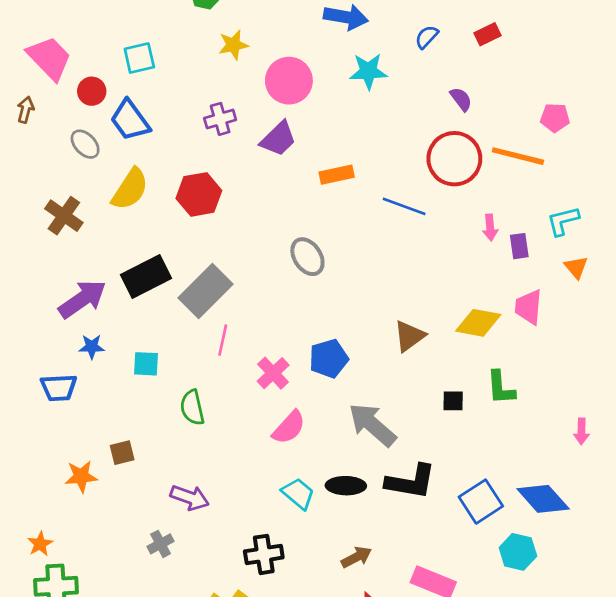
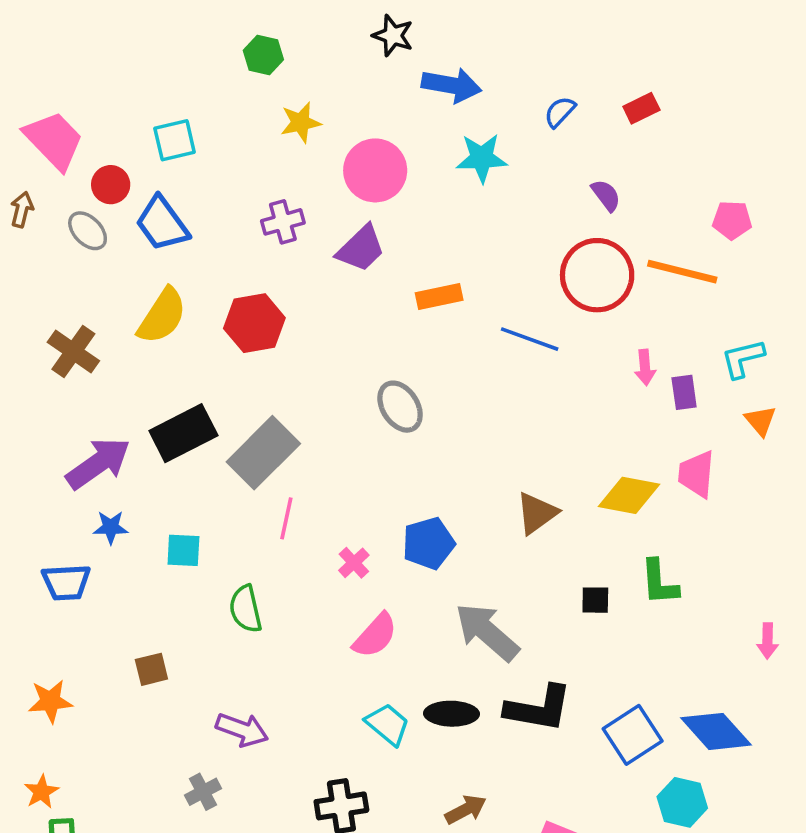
gray ellipse: (85, 144) -> (88, 231), moved
pink cross: (273, 373) -> (354, 563), size x0.7
orange star: (81, 476) -> (50, 701), moved

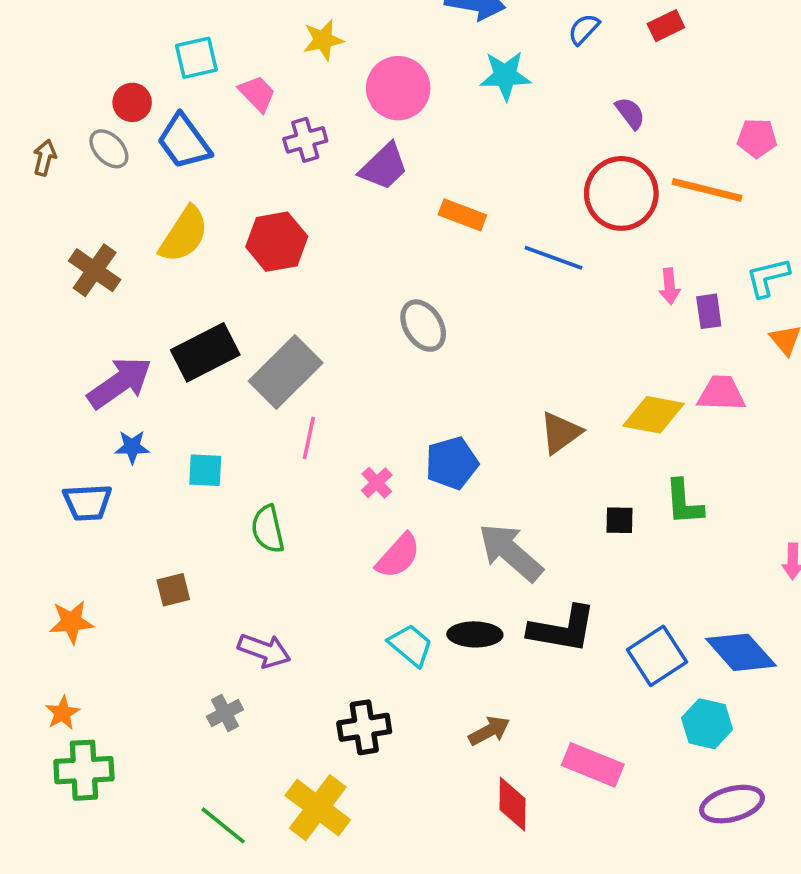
pink trapezoid: (54, 140) -> (257, 93), moved, size x0.6
brown arrow: (22, 209) -> (45, 158), moved
orange rectangle: (439, 296) -> (462, 215), turned 33
pink trapezoid: (696, 474) -> (721, 393), turned 87

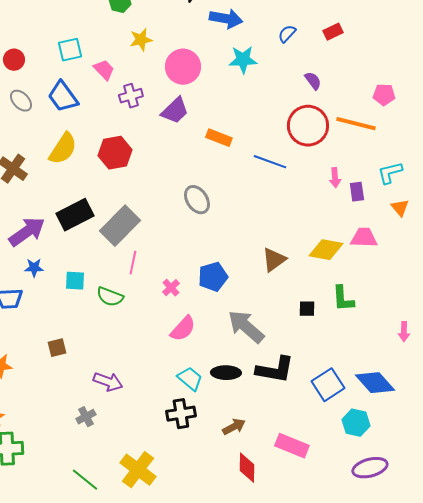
red circle: (132, 102) -> (14, 60), moved
green semicircle: (268, 529) -> (110, 297), moved, turned -56
black cross: (364, 727) -> (181, 414), moved

